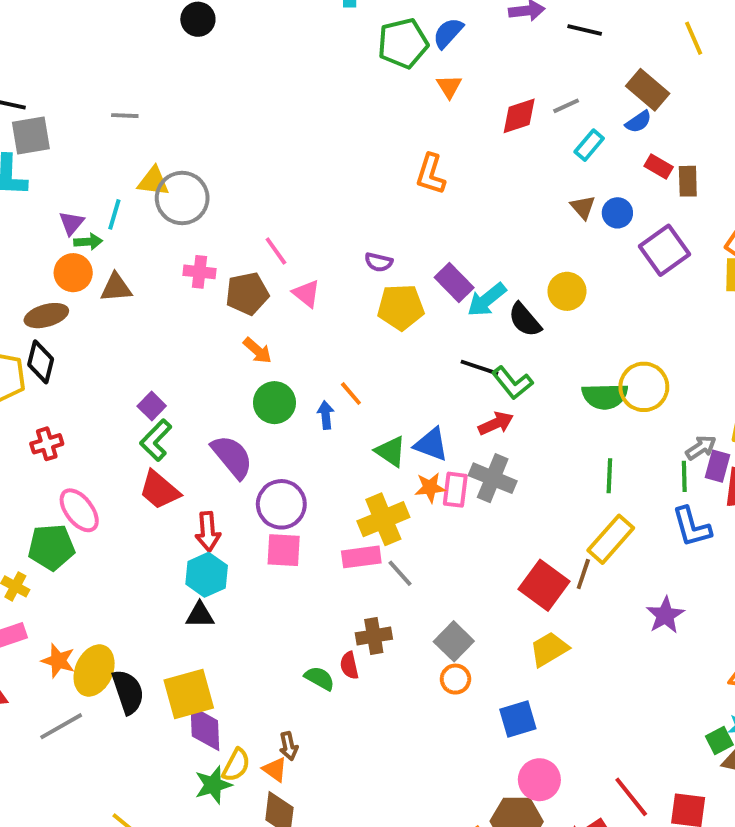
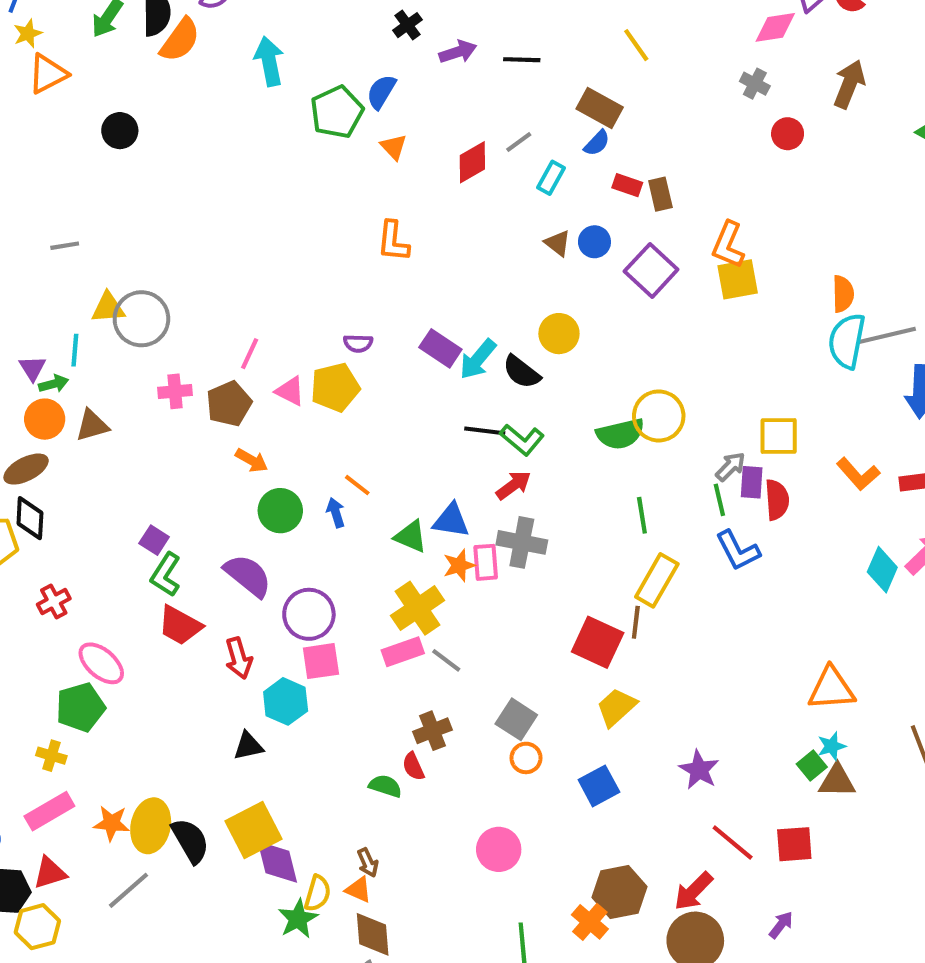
pink line: (276, 251) -> (250, 354), turned 72
yellow pentagon: (401, 307) -> (335, 387), moved
cyan hexagon: (207, 575) -> (286, 701), moved
purple star: (665, 615) -> (699, 770), moved
pink circle: (539, 780) -> (499, 849), moved

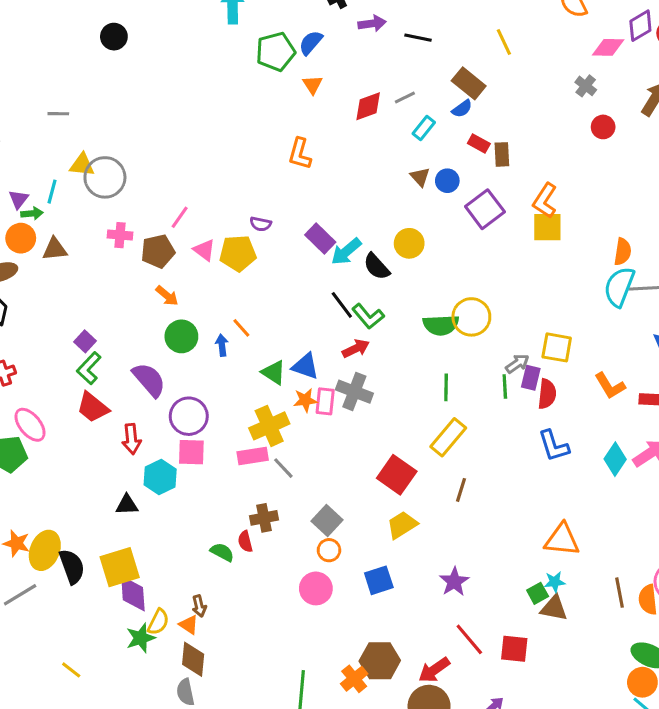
black line: (485, 431) -> (342, 305), turned 36
blue L-shape: (738, 551) -> (554, 446), moved
brown line: (636, 622) -> (461, 490), moved
pink circle: (499, 849) -> (316, 588), moved

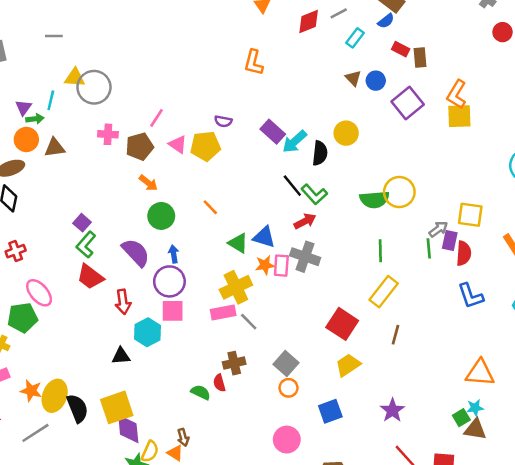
black semicircle: (377, 267) -> (320, 153), turned -130
blue arrow: (222, 345) -> (174, 254), moved
pink circle: (316, 588) -> (287, 440), moved

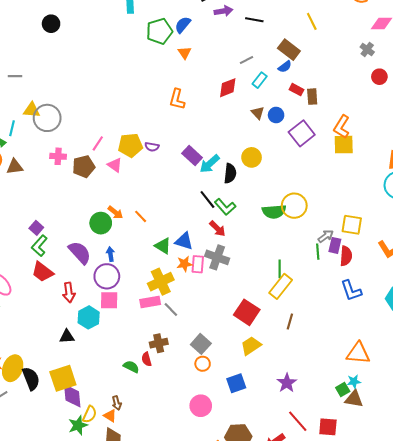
red diamond: (309, 22) -> (228, 88), moved
yellow pentagon: (205, 146) -> (130, 145), moved
orange arrow: (148, 183) -> (115, 212), moved
red arrow: (305, 221) -> (217, 229), turned 72
green line: (380, 251) -> (280, 269), moved

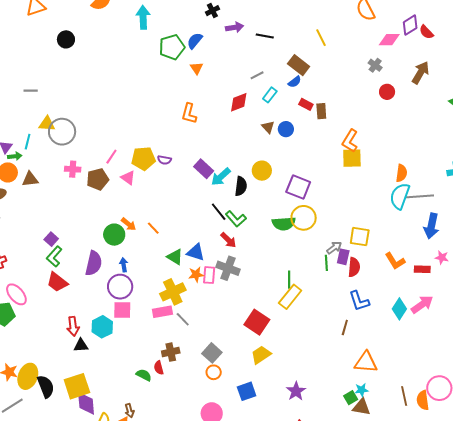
purple square: (302, 133) -> (298, 187), moved, turned -30
purple semicircle: (80, 253) -> (94, 263), turned 55
red arrow: (69, 292) -> (73, 326), moved
brown line: (290, 321) -> (345, 327), moved

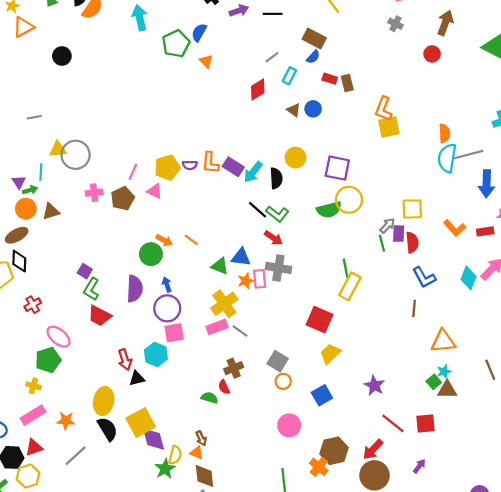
red circle: (387, 92) -> (432, 54), moved
orange L-shape: (189, 114) -> (210, 163), moved
yellow ellipse: (28, 376) -> (104, 401), moved

